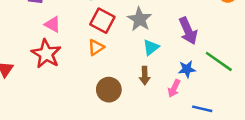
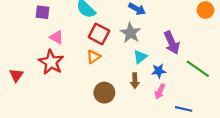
blue star: (187, 69) -> (159, 71), moved

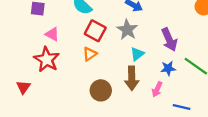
blue star: (159, 71) -> (168, 68), moved
red triangle: (16, 75) -> (23, 87), moved
brown arrow: (135, 81) -> (132, 78), size x1.5

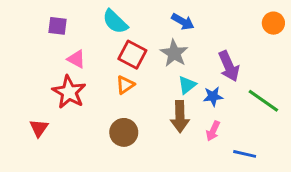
blue star: (168, 68) -> (213, 96), moved
brown circle: (101, 90) -> (124, 132), moved

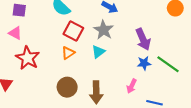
pink triangle: (76, 59) -> (15, 33), moved
cyan triangle: (187, 85) -> (98, 52), moved
blue star: (213, 96) -> (144, 63), moved
brown arrow: (180, 117) -> (96, 92), moved

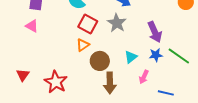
cyan triangle: (98, 52) -> (131, 57), moved
red star: (28, 58) -> (56, 82), moved
brown circle: (67, 87) -> (100, 61), moved

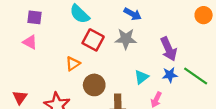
gray star: (117, 23) -> (126, 39), turned -30
orange triangle: (83, 45) -> (73, 64), moved
brown circle: (100, 61) -> (94, 85), moved

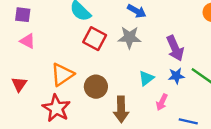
purple square: (34, 17) -> (23, 15), moved
orange triangle: (73, 64) -> (62, 75), moved, size x1.5
red triangle: (20, 97) -> (19, 84), moved

